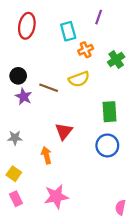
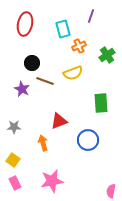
black circle: (18, 76) -> (32, 63), moved
red triangle: (64, 131) -> (59, 121), turned 30
blue circle: (107, 145) -> (88, 140), moved

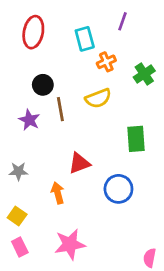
brown line: (45, 81) -> (60, 109), turned 60

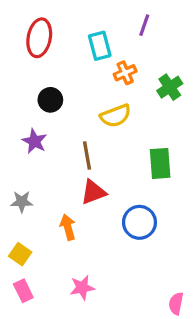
brown line: (60, 109) -> (87, 156), moved
pink star: (70, 244) -> (82, 288), size x0.7

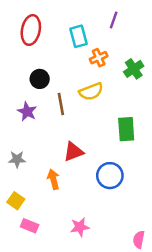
brown line: (87, 156) -> (61, 104), moved
pink star: (82, 288) -> (80, 227), moved
pink rectangle: (23, 291) -> (30, 226), moved, turned -42

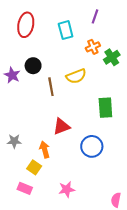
orange cross: (99, 58) -> (93, 47), moved
purple star: (27, 112) -> (12, 75), moved
gray star: (17, 159) -> (14, 141), moved
yellow square: (16, 201) -> (34, 167), moved

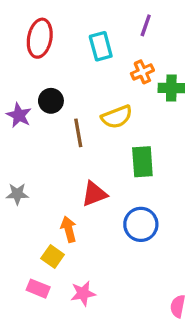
green cross: (112, 57) -> (171, 88), turned 35
green rectangle: (105, 108) -> (142, 162), moved
gray star: (14, 141) -> (17, 194), moved
pink star: (67, 189) -> (83, 293), moved

